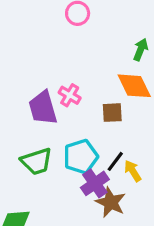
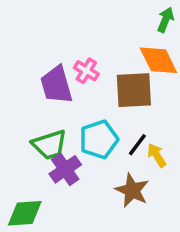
brown square: (112, 113) -> (134, 90), size x1.6
purple cross: (95, 183) -> (65, 169), moved

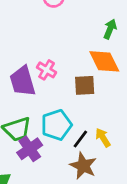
brown square: (134, 90) -> (85, 85), size x0.7
black line: (137, 145) -> (80, 139), moved

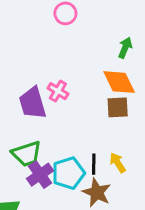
brown square: (85, 85) -> (118, 107), moved
cyan pentagon: (56, 125) -> (68, 173), moved
black line: (80, 139) -> (94, 164), turned -36

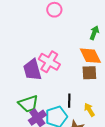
pink cross: (58, 91) -> (49, 62), size x1.5
black line: (94, 164) -> (69, 101), moved

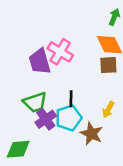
black line: (69, 101) -> (71, 99), moved
yellow arrow: (89, 110) -> (108, 110), turned -120

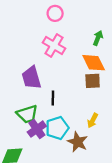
pink cross: (60, 52) -> (54, 46), moved
black line: (71, 99) -> (53, 98), moved

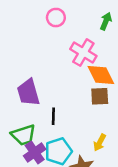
green arrow: (98, 38) -> (106, 21), moved
pink cross: (54, 46) -> (83, 53), moved

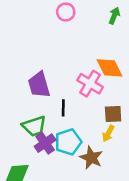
pink cross: (83, 53) -> (90, 84), moved
brown square: (100, 96) -> (113, 114), moved

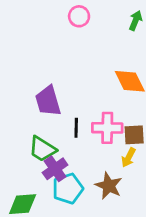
pink cross: (90, 84) -> (107, 128), moved, turned -30
green trapezoid: (34, 126) -> (42, 149), turned 50
cyan pentagon: (68, 142) -> (68, 189), moved

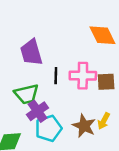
green trapezoid: (42, 149) -> (26, 94), turned -45
yellow arrow: (128, 157) -> (104, 121), moved

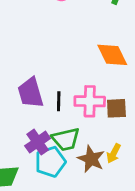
purple trapezoid: (31, 52) -> (31, 93), moved
green trapezoid: (26, 94) -> (66, 139), moved

